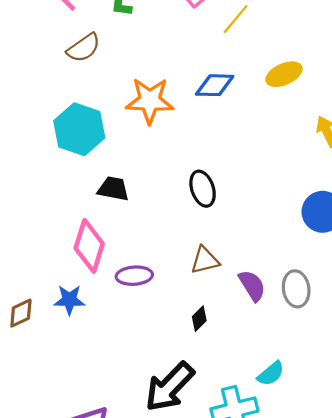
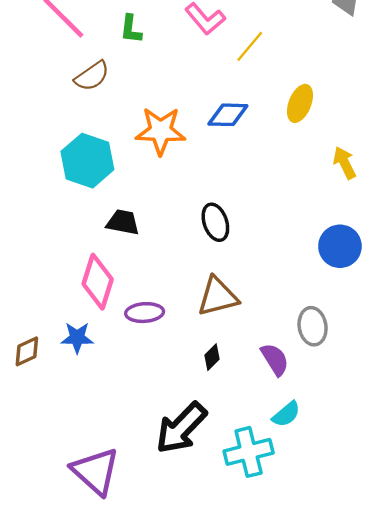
yellow ellipse: (284, 74) -> (300, 103), turned -44
brown triangle: (205, 260) -> (218, 297), size x1.4
purple semicircle: (252, 286) -> (275, 359), moved

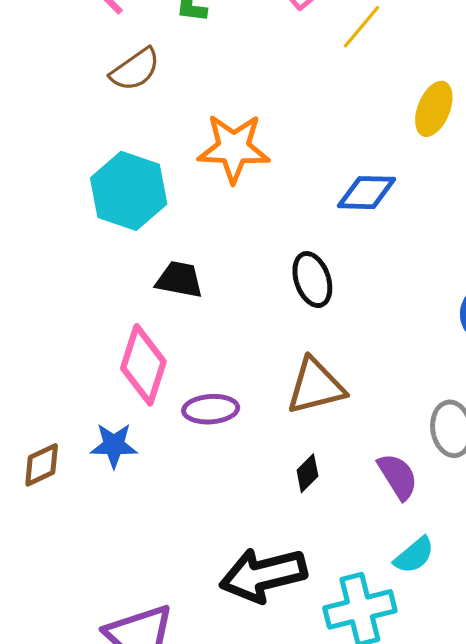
blue diamond: (228, 115) -> (367, 193), moved
black arrow: (181, 428) -> (263, 575), turned 32

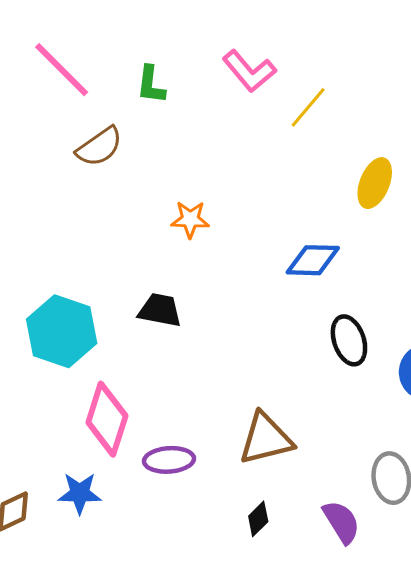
orange star: (234, 148) -> (190, 219), size x0.6
cyan hexagon: (129, 191) -> (62, 331), moved
black trapezoid: (179, 280) -> (160, 310), moved
black ellipse: (312, 280) -> (349, 340), moved

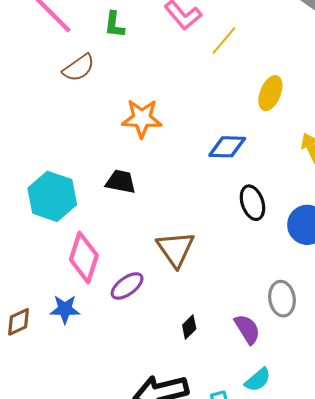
orange star: (190, 219) -> (142, 118), size x1.5
brown triangle: (266, 439) -> (176, 249), moved, turned -51
purple ellipse: (169, 460) -> (127, 286), turned -32

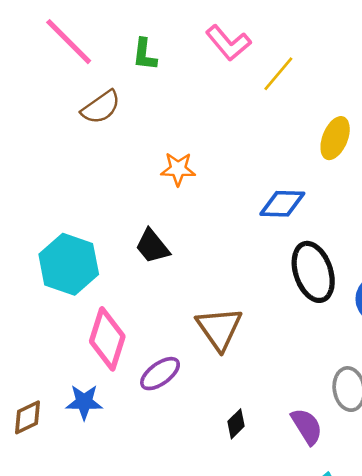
orange star: (142, 118) -> (178, 169), size x0.7
black trapezoid: (121, 182) -> (152, 246), turned -140
black ellipse: (252, 203) -> (313, 272), size x1.4

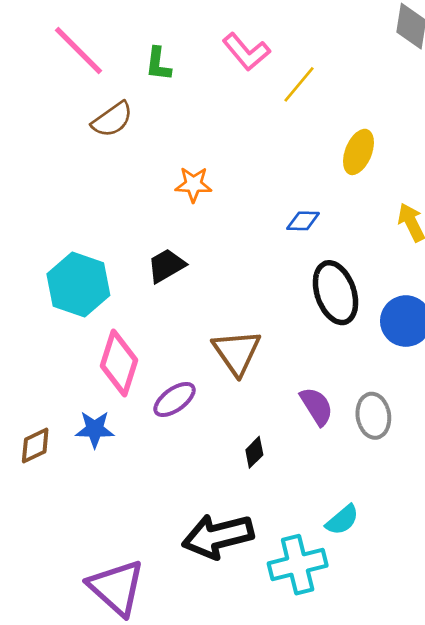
blue diamond: (282, 204) -> (303, 221), size x0.7
black trapezoid: (152, 246) -> (166, 266), turned 99
purple semicircle: (307, 426) -> (317, 406), moved

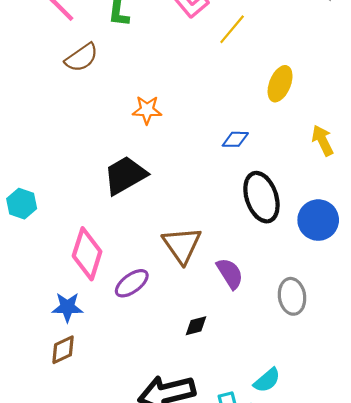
black trapezoid: (166, 266) -> (125, 175), size x1.4
cyan hexagon: (78, 285) -> (22, 204), moved, size x0.6
purple semicircle: (317, 406) -> (230, 273), moved
brown diamond: (35, 446) -> (63, 350), moved
black diamond: (254, 452) -> (196, 326), turned 30

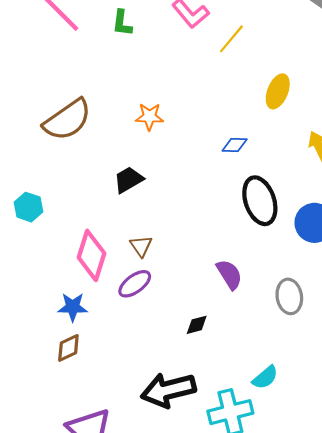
brown semicircle: (82, 58) -> (67, 120), moved, size x1.5
black trapezoid: (125, 175) -> (128, 180), size x0.7
brown triangle: (182, 245) -> (141, 246), moved, size x0.6

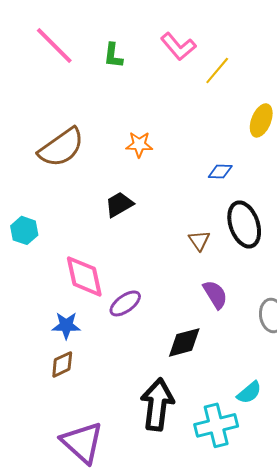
brown triangle: (141, 246) -> (199, 240), moved
pink diamond: (92, 255) -> (84, 276), turned -30
black diamond: (197, 325) -> (184, 342), size x1.6
black arrow: (168, 390) -> (157, 404), turned 111

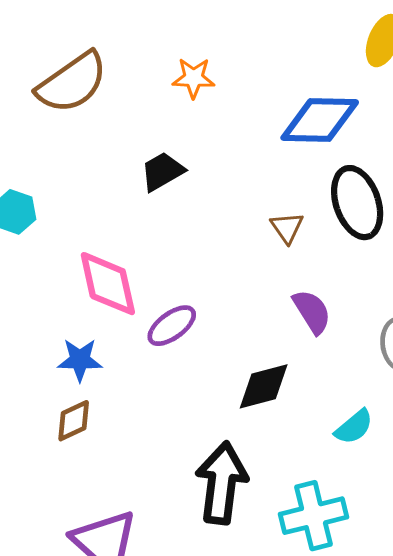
blue diamond: (220, 171) -> (320, 120), size x2.0
cyan semicircle: (249, 392) -> (354, 427), moved

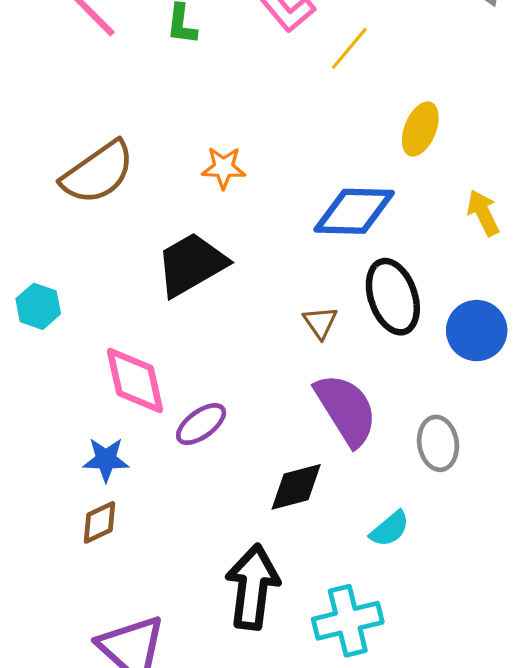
black trapezoid: (162, 171) -> (191, 264), size x1.6
purple semicircle: (312, 312) -> (346, 410), size x1.6

